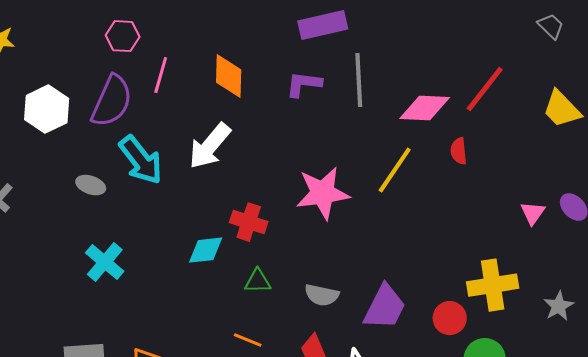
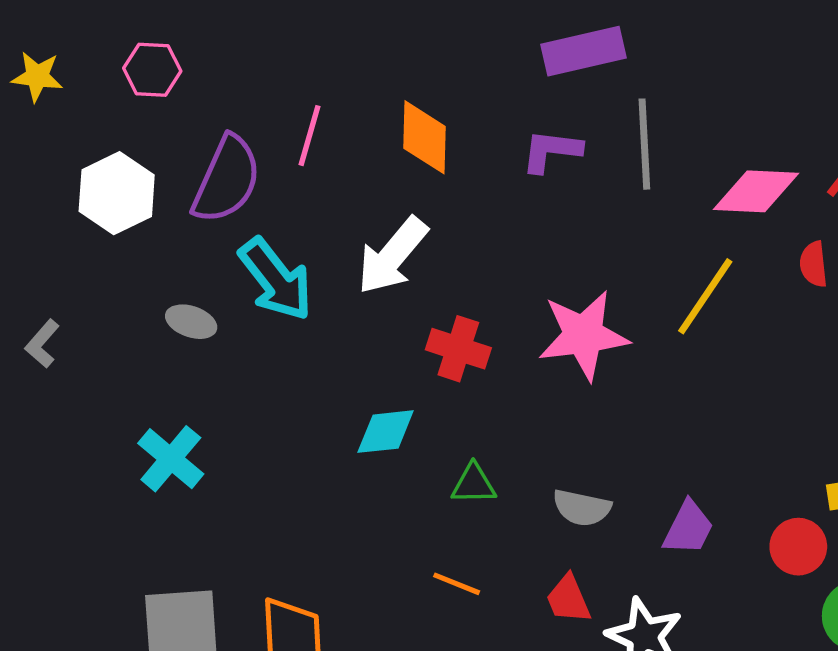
pink hexagon: (123, 36) -> (152, 70), moved
red cross: (249, 222) -> (458, 349), moved
cyan cross: (105, 262) -> (171, 459), moved
purple trapezoid: (385, 307) -> (688, 528), size x0.7

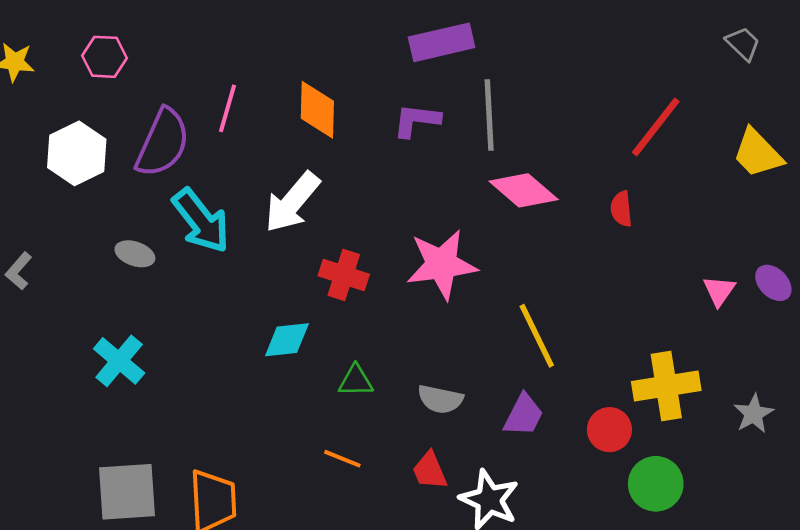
pink diamond: (756, 191) -> (524, 190), moved, turned 38
yellow line: (705, 296) -> (537, 336), moved, turned -60

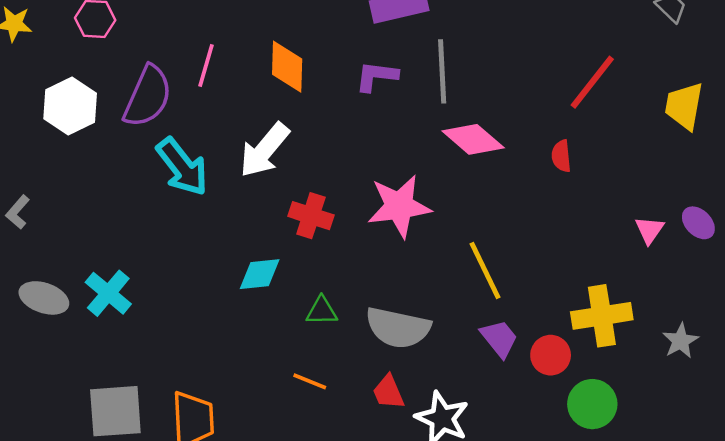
yellow trapezoid: (758, 153) -> (684, 106), turned 54
gray ellipse: (135, 254) -> (44, 298), moved, size x1.4
gray semicircle: (440, 399) -> (398, 328), size x1.6
purple trapezoid: (524, 415) -> (499, 338), moved, turned -66

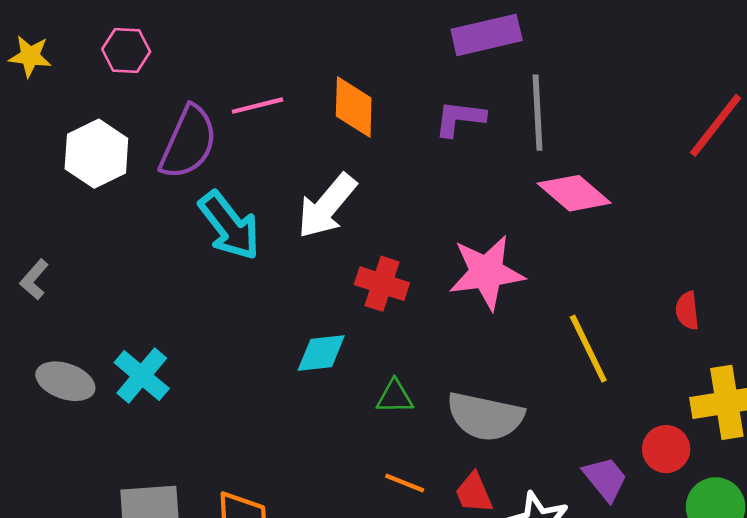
pink line: (206, 65) -> (258, 106), turned 60
red semicircle: (561, 156) -> (687, 311), moved
purple trapezoid: (499, 338) -> (605, 479), moved
orange line: (310, 381) -> (405, 483), moved

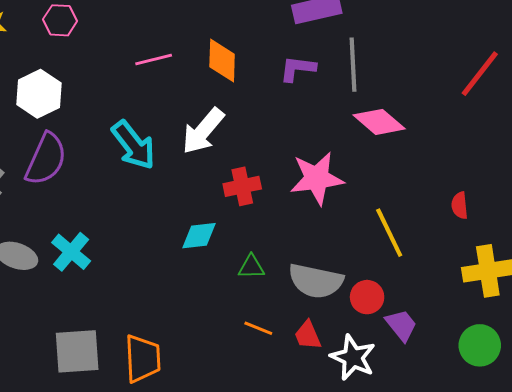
purple semicircle: (188, 142) -> (46, 159), moved
red cross: (382, 284) -> (242, 186), turned -30
red circle: (666, 449) -> (367, 297), moved

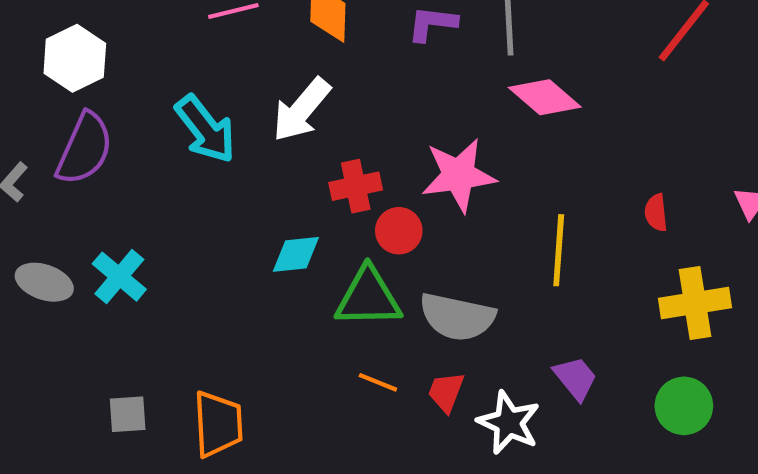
yellow line: (389, 233) -> (559, 250), turned 30
green triangle: (251, 267) -> (368, 297), size x1.8
red circle: (367, 297) -> (399, 231), moved
red trapezoid: (308, 335) -> (446, 392), turned 44
gray square: (77, 351) -> (128, 414), size x0.6

